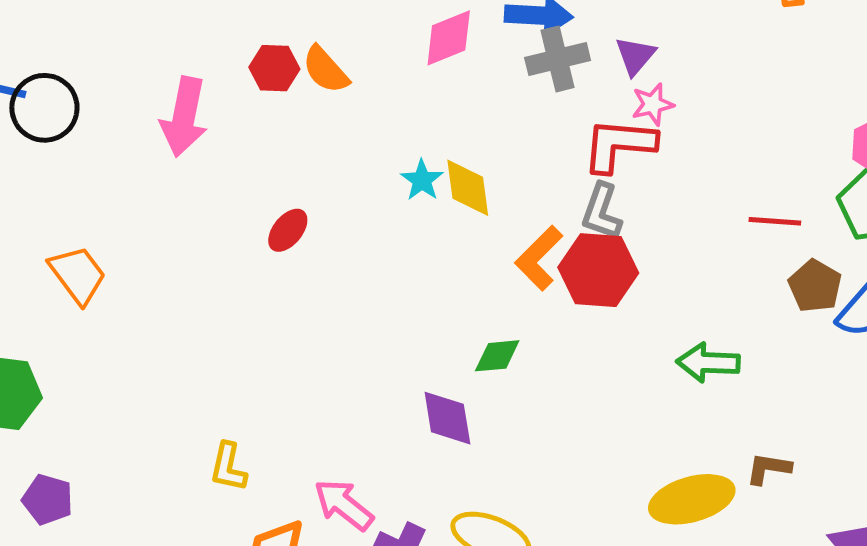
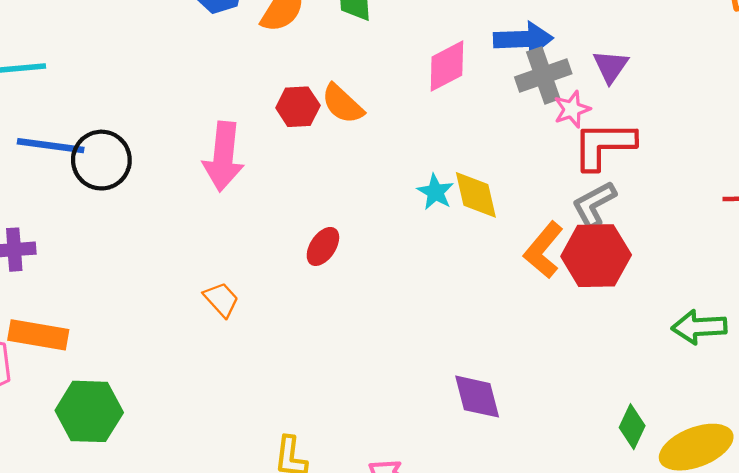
pink star: (653, 104) -> (572, 109), moved
gray L-shape: (602, 212) -> (594, 204), turned 48
orange trapezoid: (78, 275) -> (221, 299), moved, size x0.7
green diamond: (497, 356) -> (632, 427), moved, turned -54

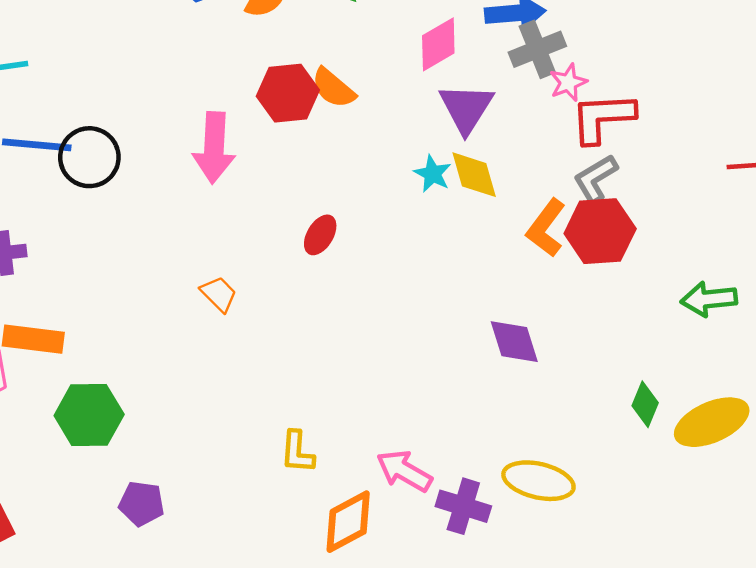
purple triangle: (611, 66) -> (466, 108), moved, size x1.5
red hexagon: (298, 107) -> (288, 93), size x1.4
purple diamond: (477, 397) -> (514, 342), moved

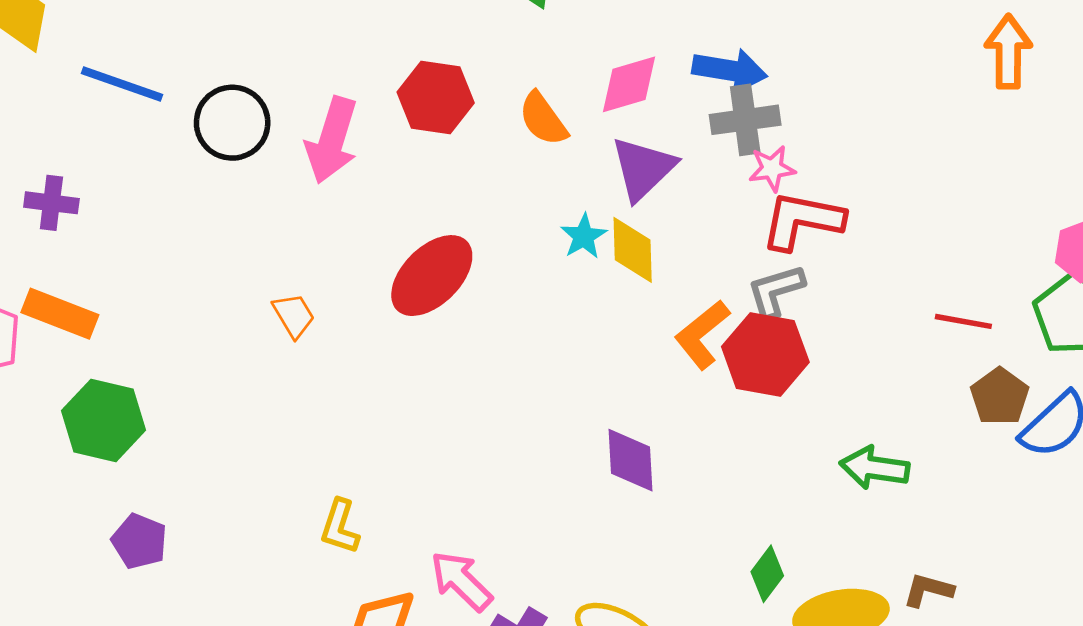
orange semicircle: (333, 88) -> (543, 119), moved
black circle: (89, 157) -> (232, 123), moved
red ellipse: (320, 235) -> (432, 276), size x1.8

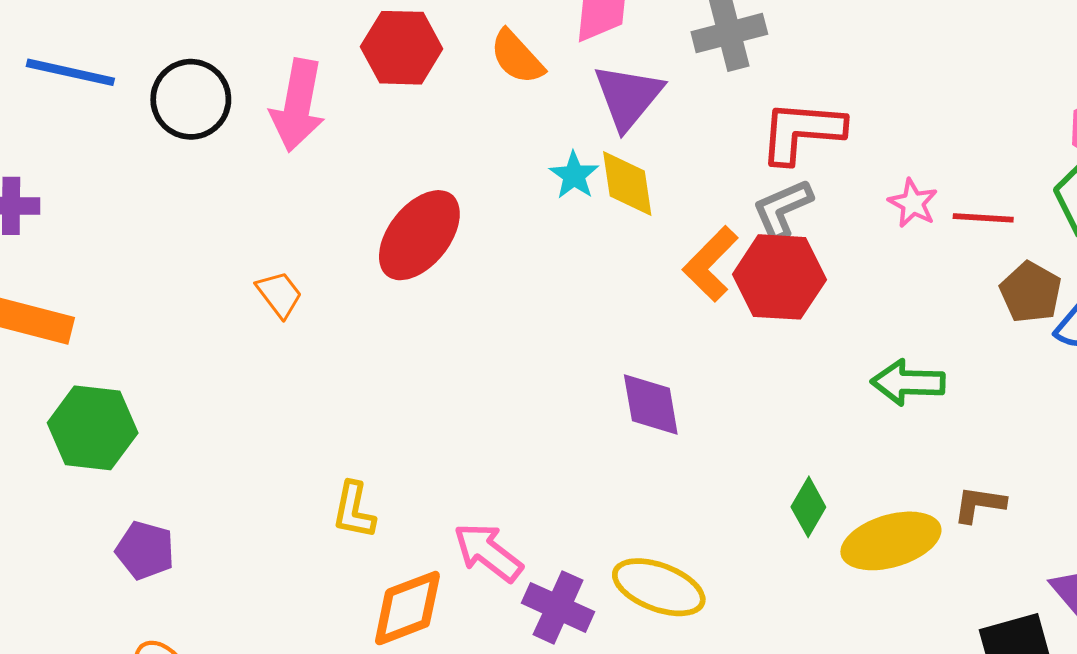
pink star: (772, 169) -> (913, 203), moved, turned -30

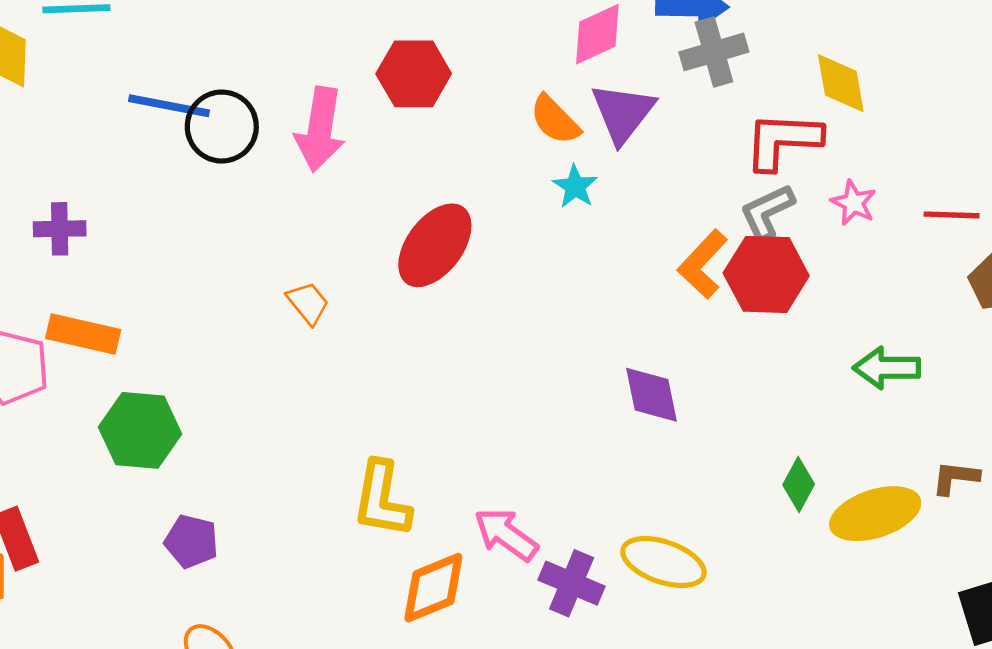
orange semicircle: (517, 57) -> (555, 120), moved
blue line: (70, 72) -> (169, 106), moved
yellow diamond: (627, 183) -> (841, 83), moved
pink star: (913, 203) -> (854, 203), moved
yellow L-shape: (354, 510) -> (382, 499), size x1.5

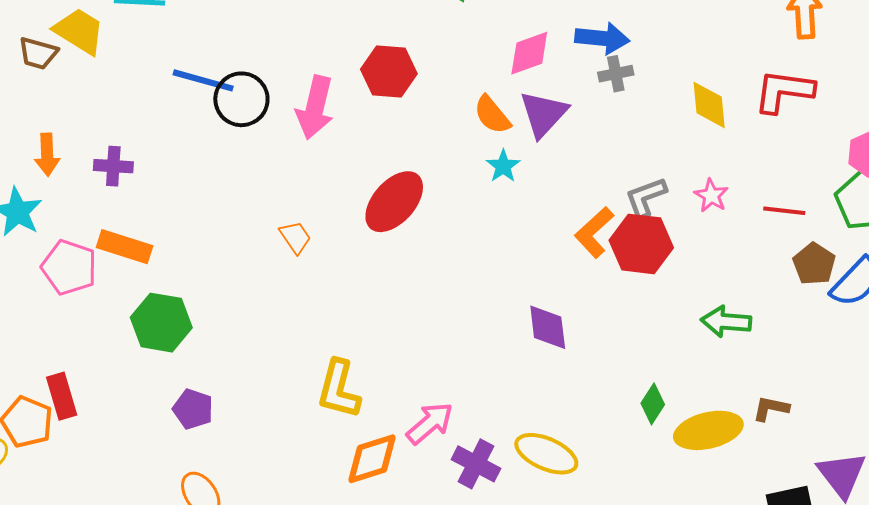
gray cross: (714, 52) -> (616, 74), size x0.7
red L-shape: (783, 141) -> (784, 91), moved
pink arrow: (506, 534) -> (430, 423), turned 99

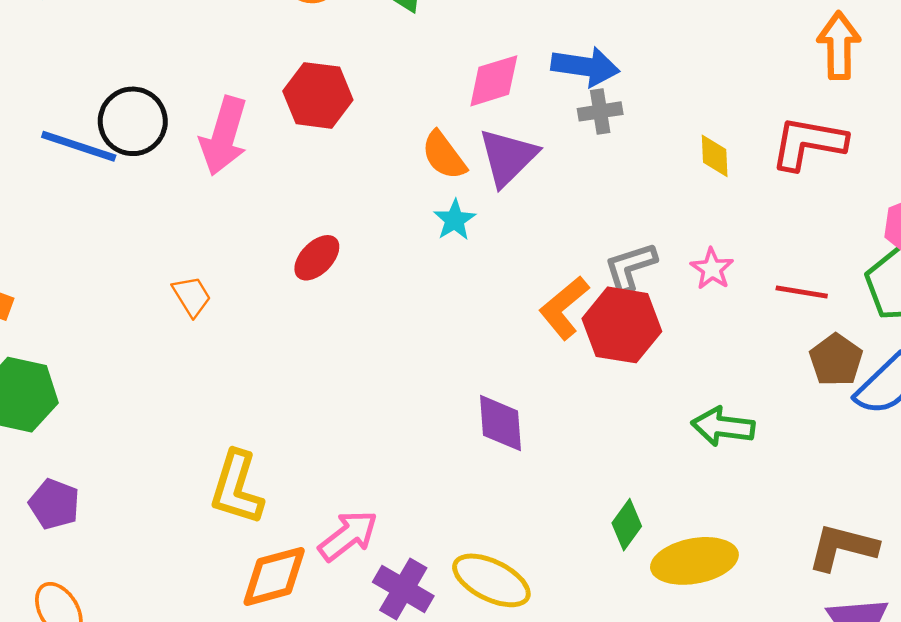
blue line: (203, 80) -> (79, 146), moved
yellow diamond: (709, 105) -> (715, 156), size x0.7
red ellipse: (394, 202) -> (317, 258), size x0.6
brown L-shape: (771, 408) -> (843, 547), moved, size x1.5

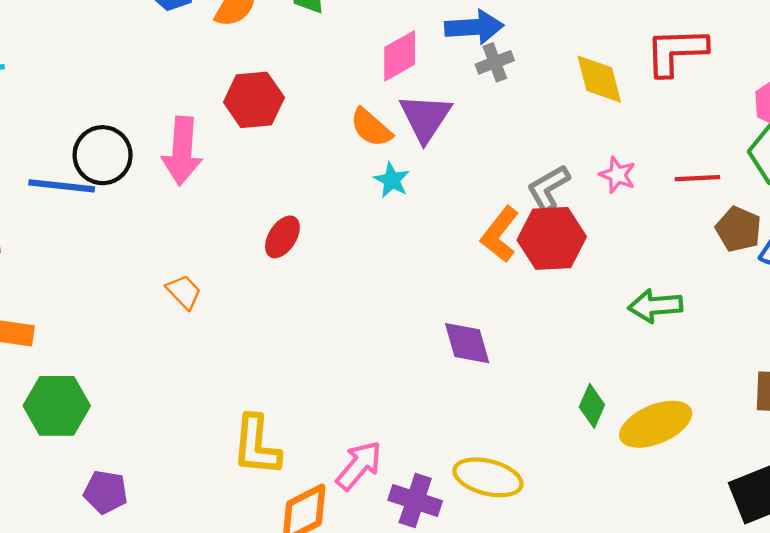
yellow diamond: (715, 156) -> (599, 79), size x1.5

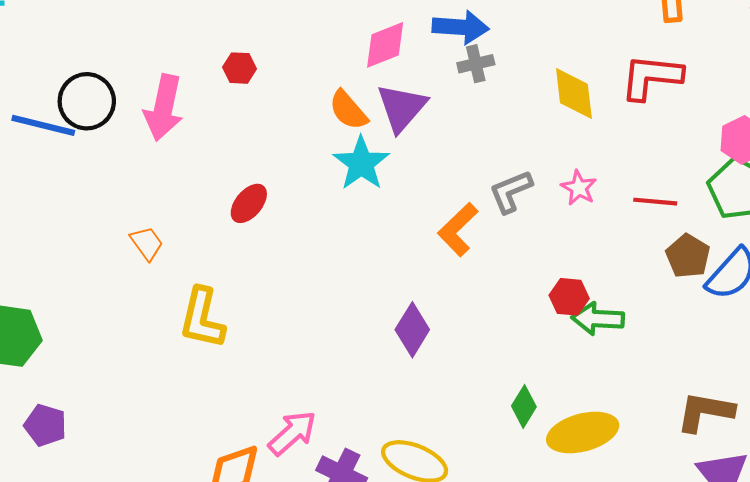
red hexagon: (254, 100) -> (239, 68), size x0.6
cyan star: (392, 180) -> (361, 163), size x1.6
red hexagon: (552, 238) -> (569, 297), moved, size x0.6
purple diamond: (467, 343) -> (412, 330), turned 40
yellow L-shape: (256, 445) -> (202, 318), moved

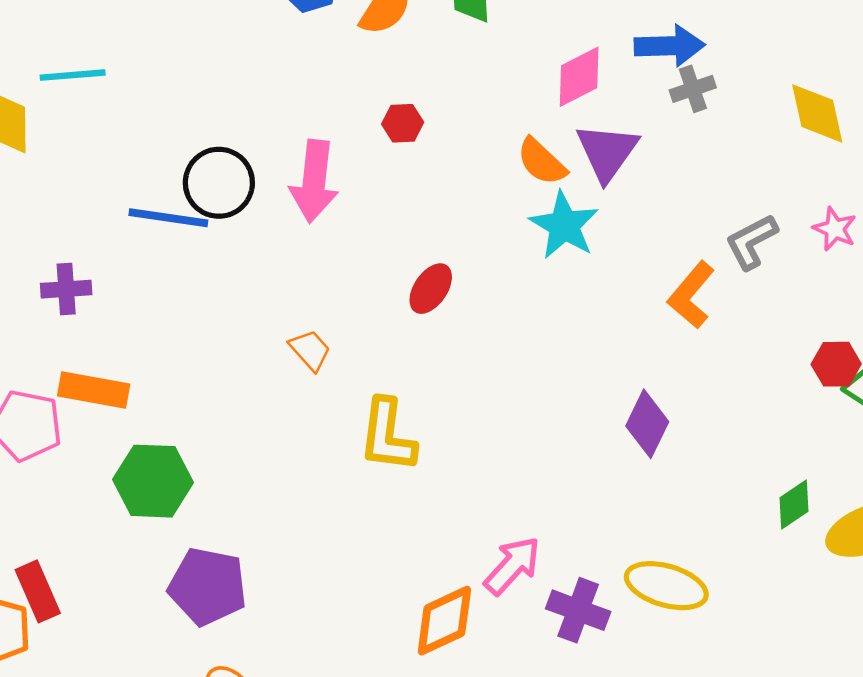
green diamond: (524, 406) -> (794, 505), turned 30
purple pentagon: (45, 425) -> (208, 586), size x1.5

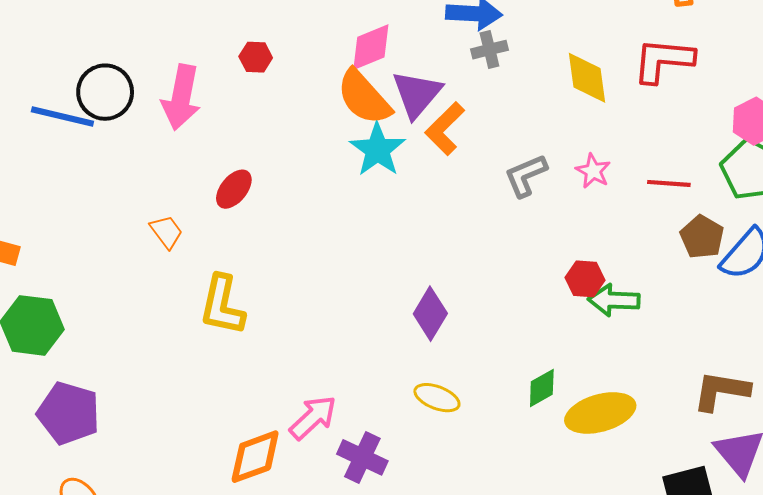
pink diamond: (579, 77) -> (371, 47), moved
orange semicircle: (542, 162) -> (364, 97), size x1.4
red ellipse: (431, 289) -> (234, 189), moved
orange L-shape: (691, 295) -> (445, 129), moved
yellow ellipse: (666, 586) -> (437, 398), moved, size x0.7

